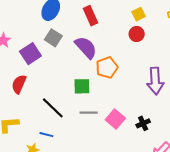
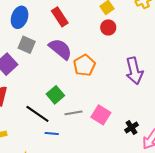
green square: (82, 86) -> (55, 95), moved, turned -30
black cross: (143, 123) -> (132, 128), moved
blue line: (46, 135) -> (52, 133), moved

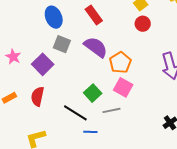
blue ellipse: (20, 17) -> (54, 17), turned -40
pink square: (101, 115) -> (123, 87), moved

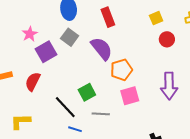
red circle: (143, 24) -> (167, 39), moved
pink star: (13, 57) -> (30, 34), moved
pink square: (123, 87) -> (130, 96), moved, turned 30

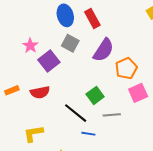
red rectangle: (108, 17) -> (92, 18), moved
purple semicircle: (102, 49) -> (104, 50), turned 80
red semicircle: (33, 82) -> (40, 92), turned -120

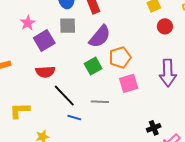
gray square: (70, 43) -> (68, 26), turned -36
red semicircle: (40, 92) -> (45, 72), moved
green square: (95, 95) -> (93, 66), moved

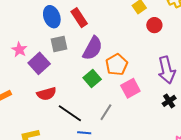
gray line: (100, 102) -> (106, 112), turned -48
black cross: (154, 128) -> (169, 101), moved

